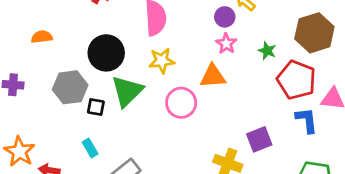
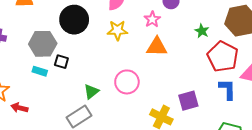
pink star: (226, 44) -> (152, 19), moved
green triangle: (127, 91) -> (91, 92), moved, size x0.6
pink circle: (181, 103) -> (127, 82), moved
cyan rectangle: (90, 148) -> (40, 71), moved, turned -48

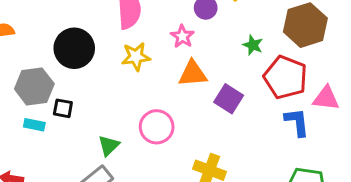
purple square: (188, 101) -> (229, 99), moved, turned -36

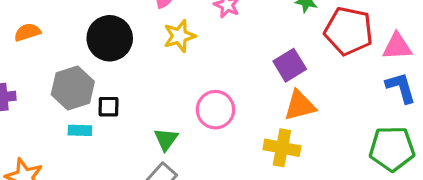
orange triangle: (193, 74) -> (300, 105), moved
purple square: (229, 99) -> (290, 65), turned 36
blue L-shape: (297, 122) -> (401, 88), moved

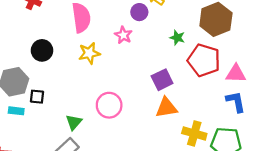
black circle: (110, 38) -> (42, 50), size x0.7
yellow cross: (282, 148) -> (194, 133), moved

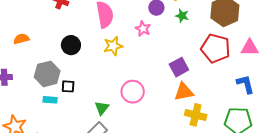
green star: (177, 38) -> (182, 16), moved
pink triangle: (236, 74) -> (250, 48), moved
yellow cross: (194, 133) -> (196, 115), moved

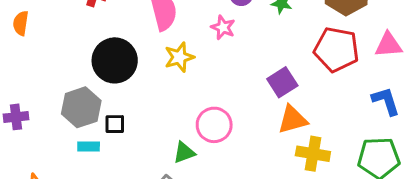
orange semicircle: (21, 39) -> (21, 23), moved, turned -63
black circle: (71, 45) -> (115, 60), size x1.5
green triangle: (102, 108) -> (184, 153), moved, turned 35

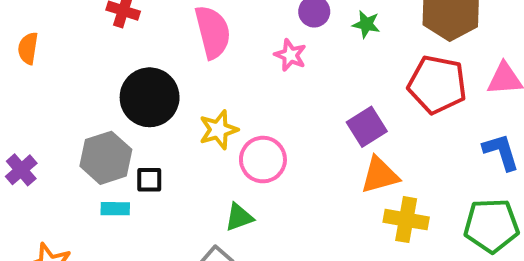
yellow star: (179, 57) -> (218, 130), moved
purple cross: (16, 117) -> (21, 170), turned -35
pink circle: (214, 125) -> (263, 160), moved

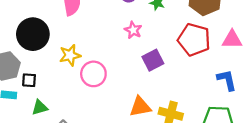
pink star: (290, 55) -> (133, 30), moved
orange triangle: (380, 175) -> (140, 107), moved
green triangle: (239, 217) -> (40, 107), moved

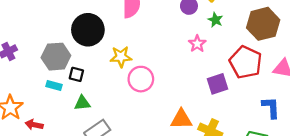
pink star: (133, 30) -> (197, 44), moved
purple square: (153, 60) -> (218, 84), moved

